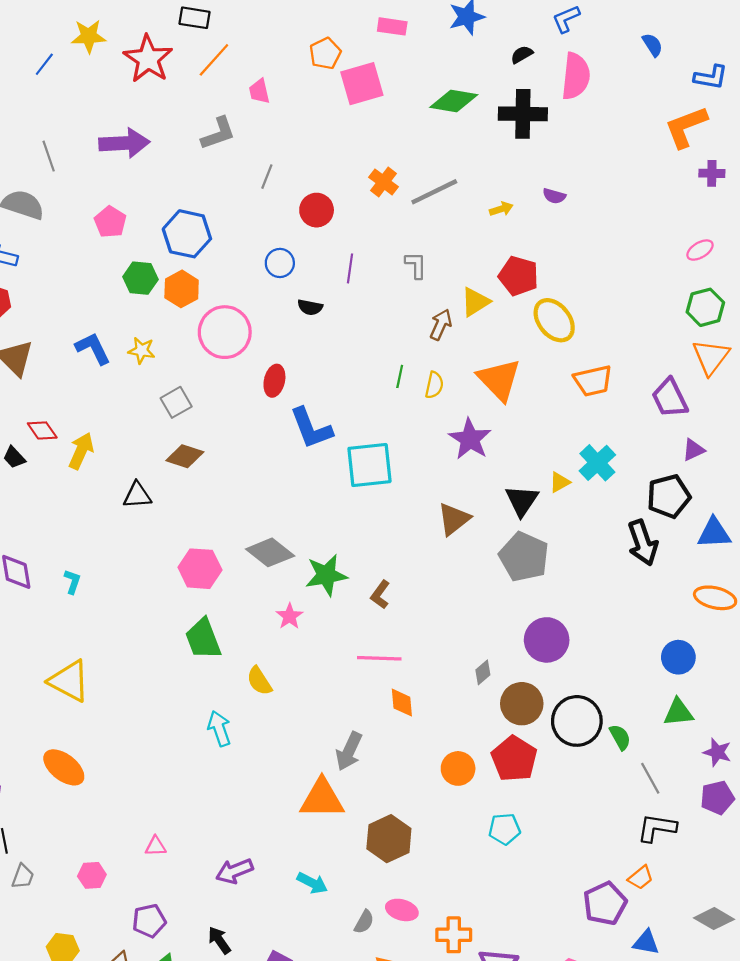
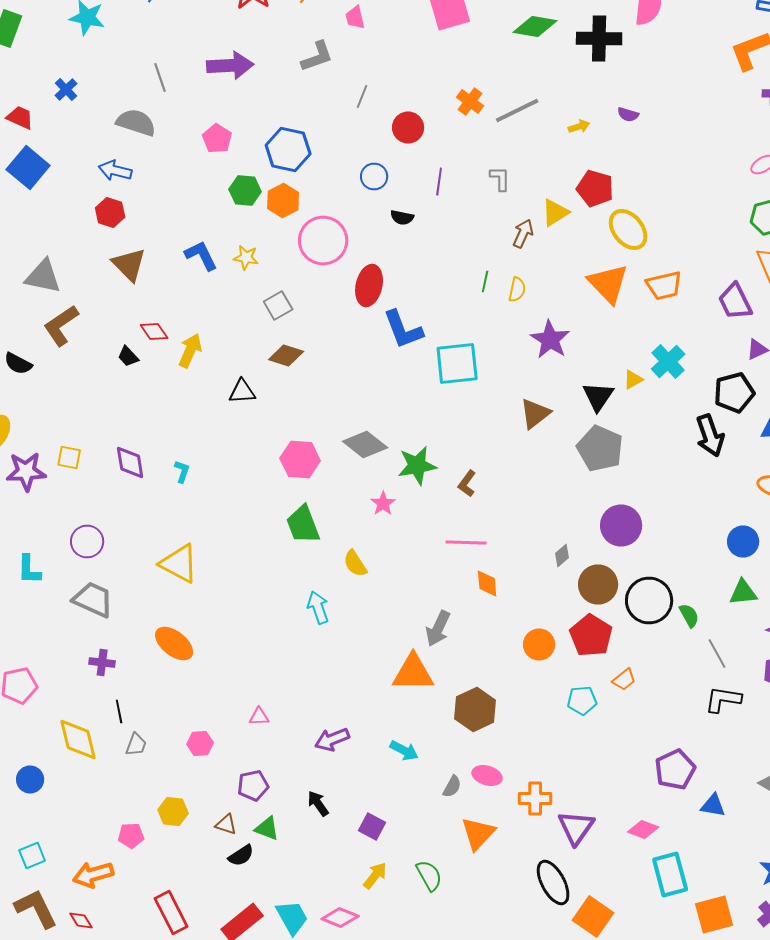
orange triangle: (499, 380) -> (608, 284), moved
red ellipse: (274, 381) -> (369, 286), size x1.4
orange trapezoid: (641, 878) -> (624, 680), moved

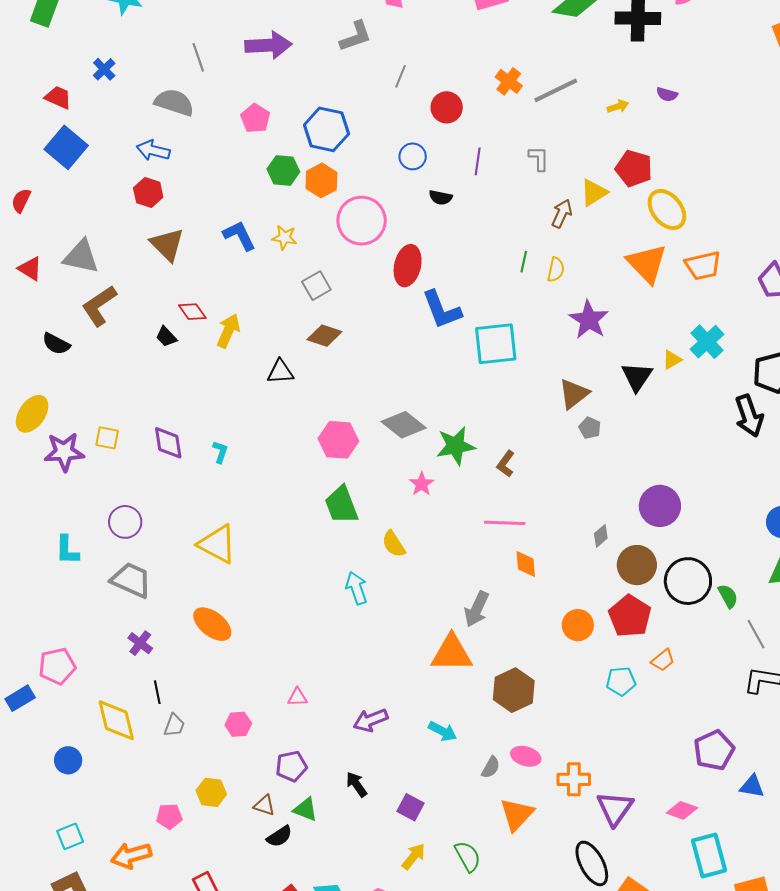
gray pentagon: (600, 448) -> (590, 428), moved, size x0.5
purple cross: (102, 662) -> (140, 643), turned 30

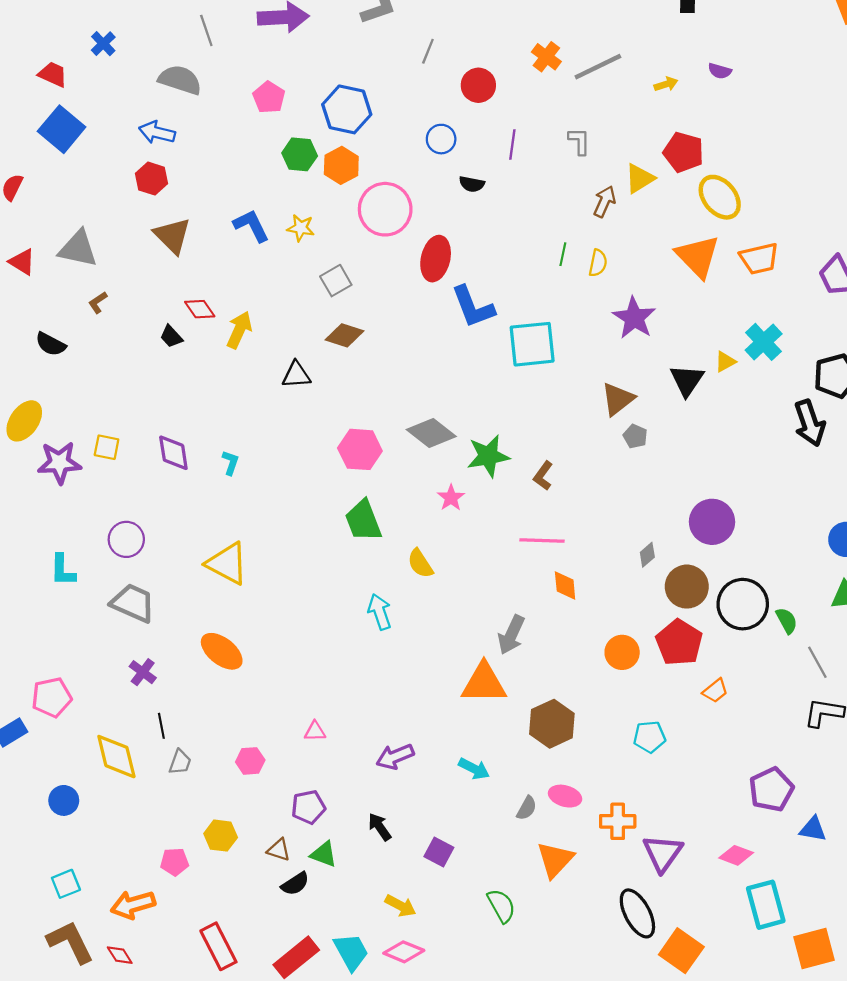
brown L-shape: (99, 306) -> (98, 302), size x0.5
cyan pentagon: (621, 681) -> (649, 737), moved
yellow arrow: (414, 856) -> (400, 906), moved, turned 80

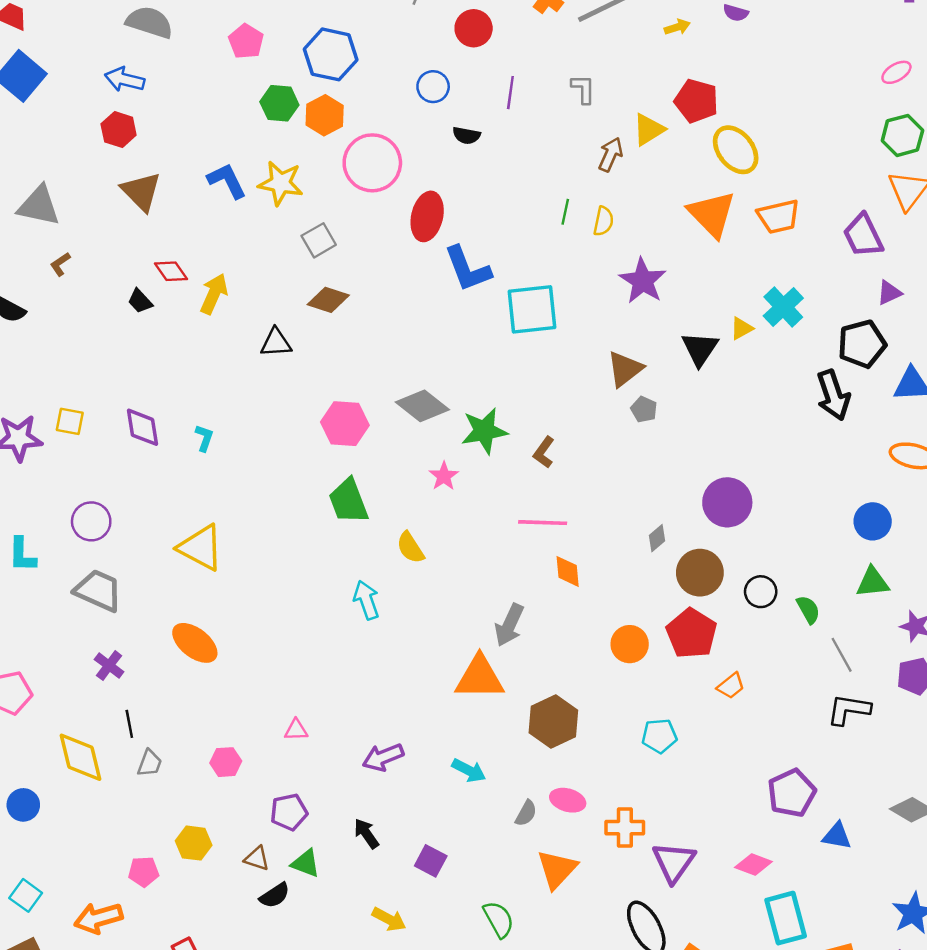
yellow star: (301, 228) -> (281, 183), size x1.5
black circle: (743, 604) -> (761, 592), size x0.6
cyan square: (66, 884) -> (26, 895), turned -32

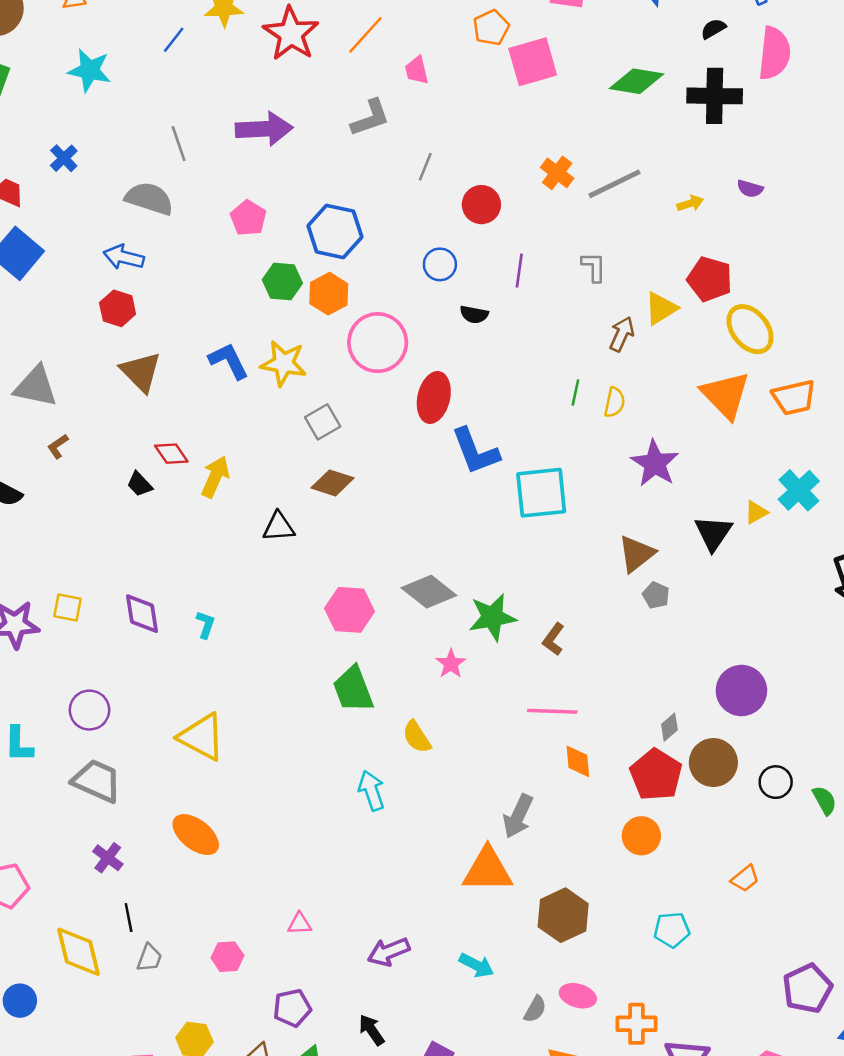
red pentagon: (692, 633) -> (656, 775), moved

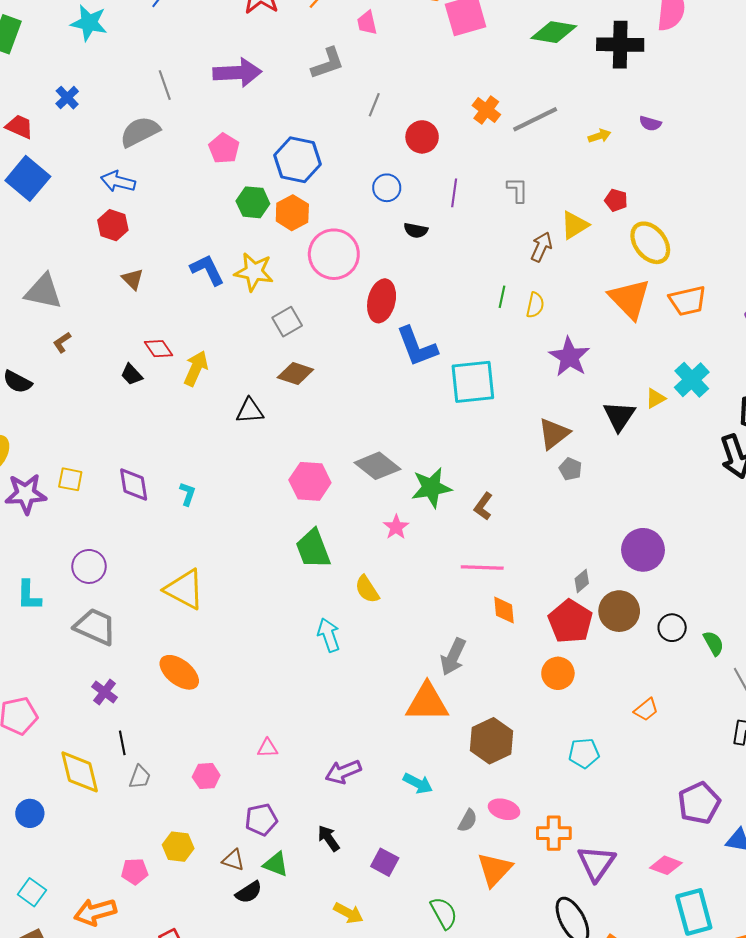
gray semicircle: (149, 198) -> (140, 132), turned -45
red pentagon: (710, 279) -> (616, 200), size x0.6
brown triangle: (141, 372) -> (133, 279), size x0.6

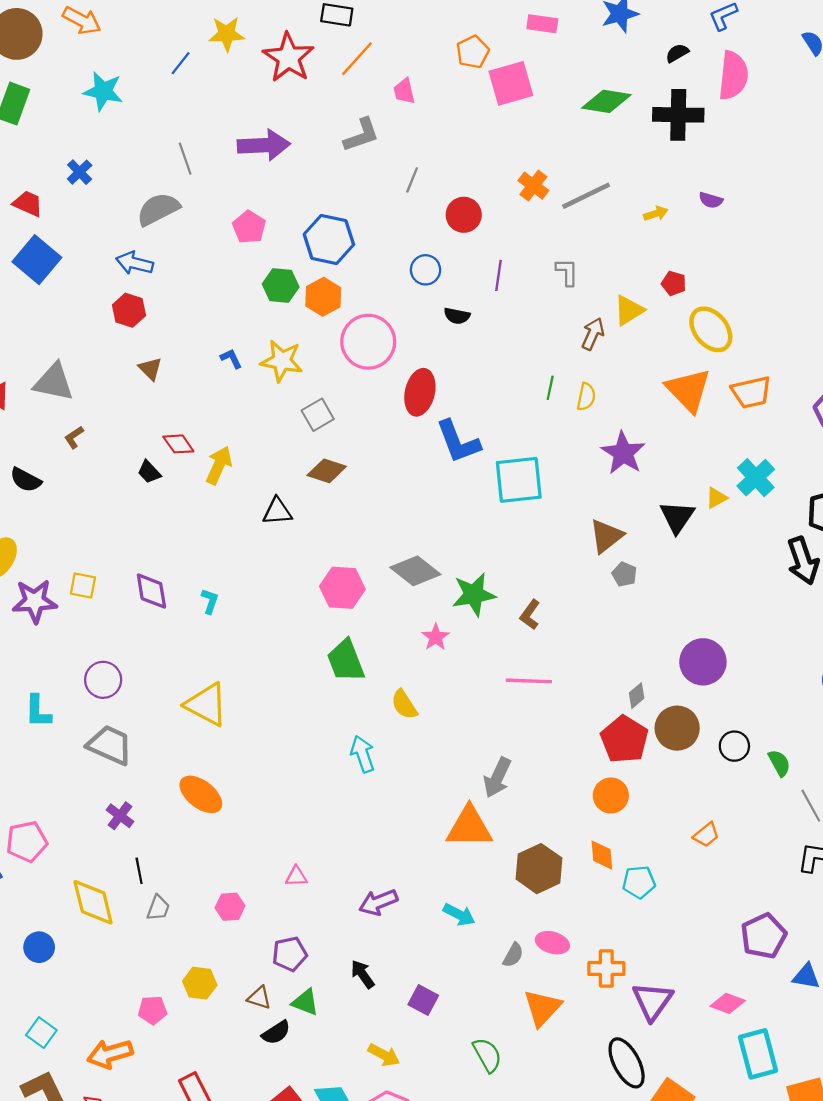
blue L-shape: (207, 270) -> (231, 359), size x0.6
orange diamond: (504, 610) -> (602, 855), moved

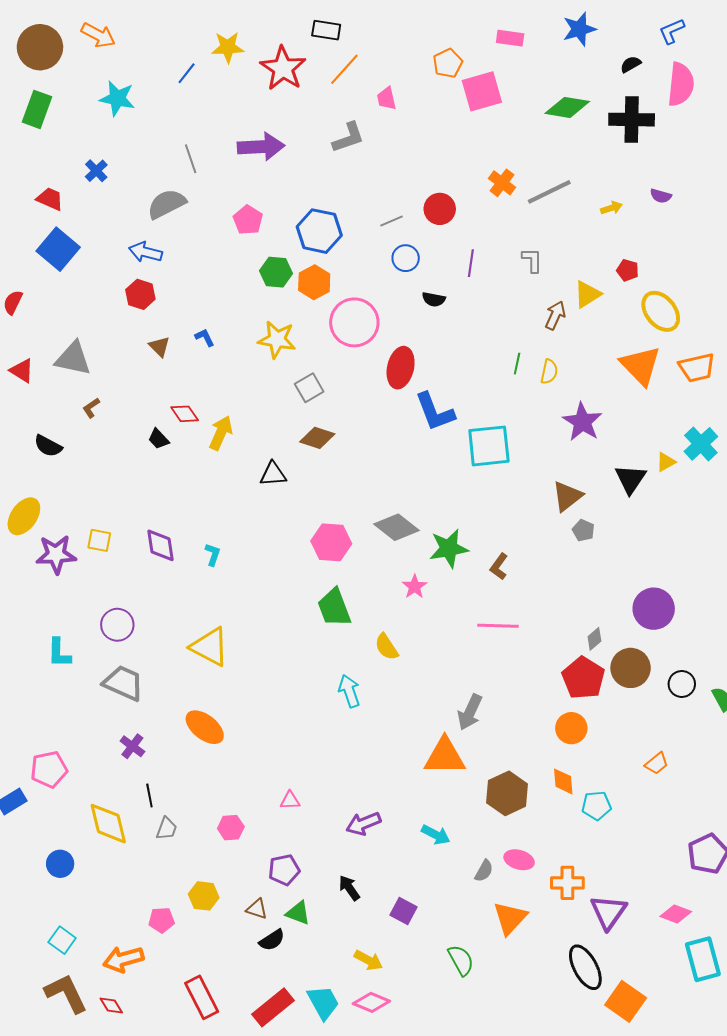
gray line: (412, 180) -> (392, 221), moved, turned 45
blue L-shape: (231, 359) -> (205, 337), moved

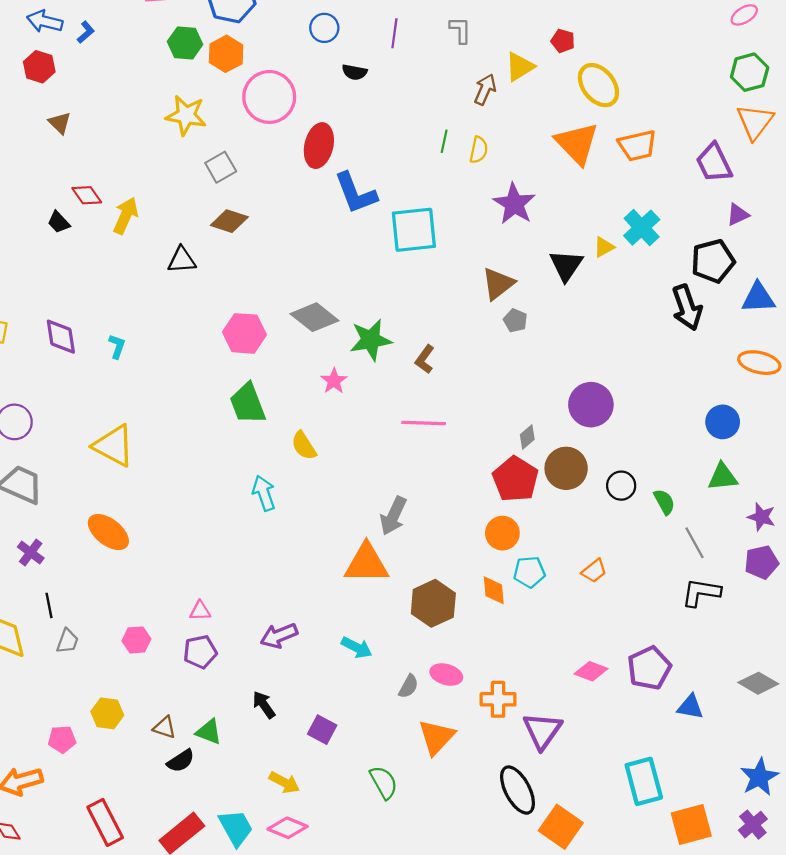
blue L-shape: (205, 337) -> (86, 32), moved, turned 75
cyan pentagon: (596, 806) -> (529, 572), moved
purple pentagon: (284, 870) -> (200, 652), moved
pink diamond: (676, 914) -> (591, 671), moved

